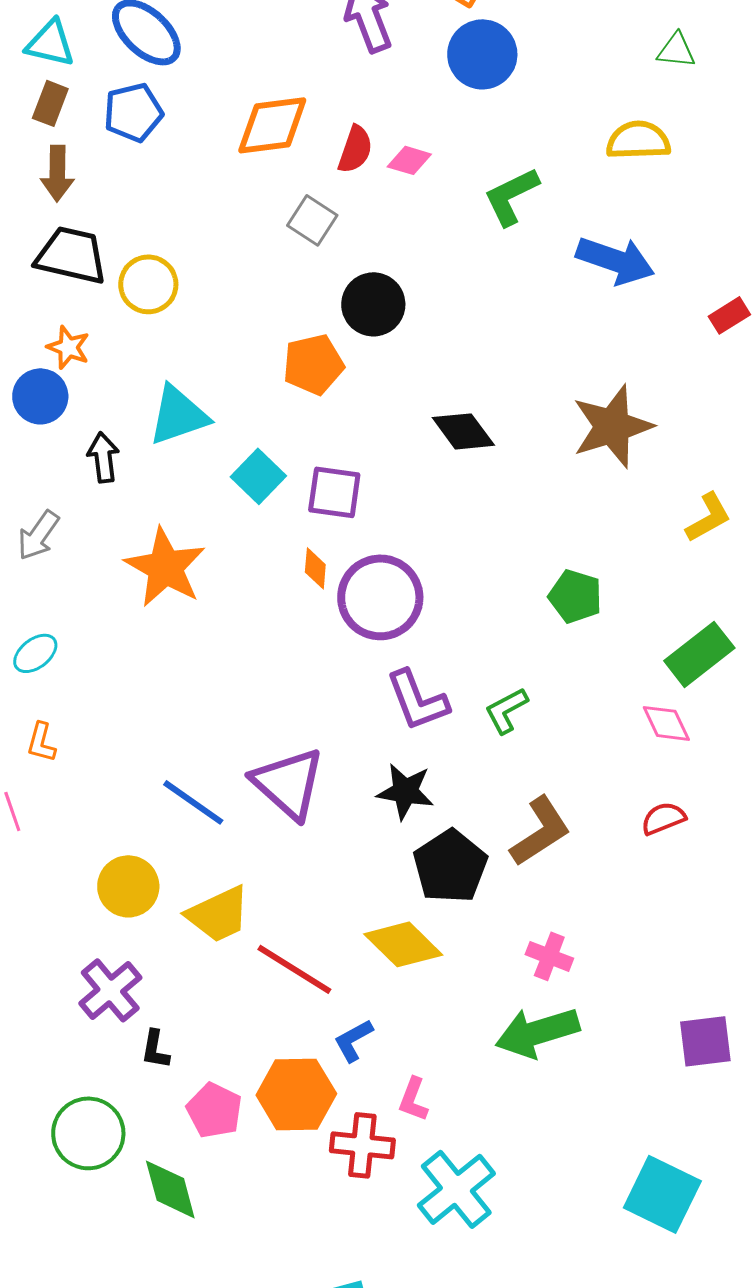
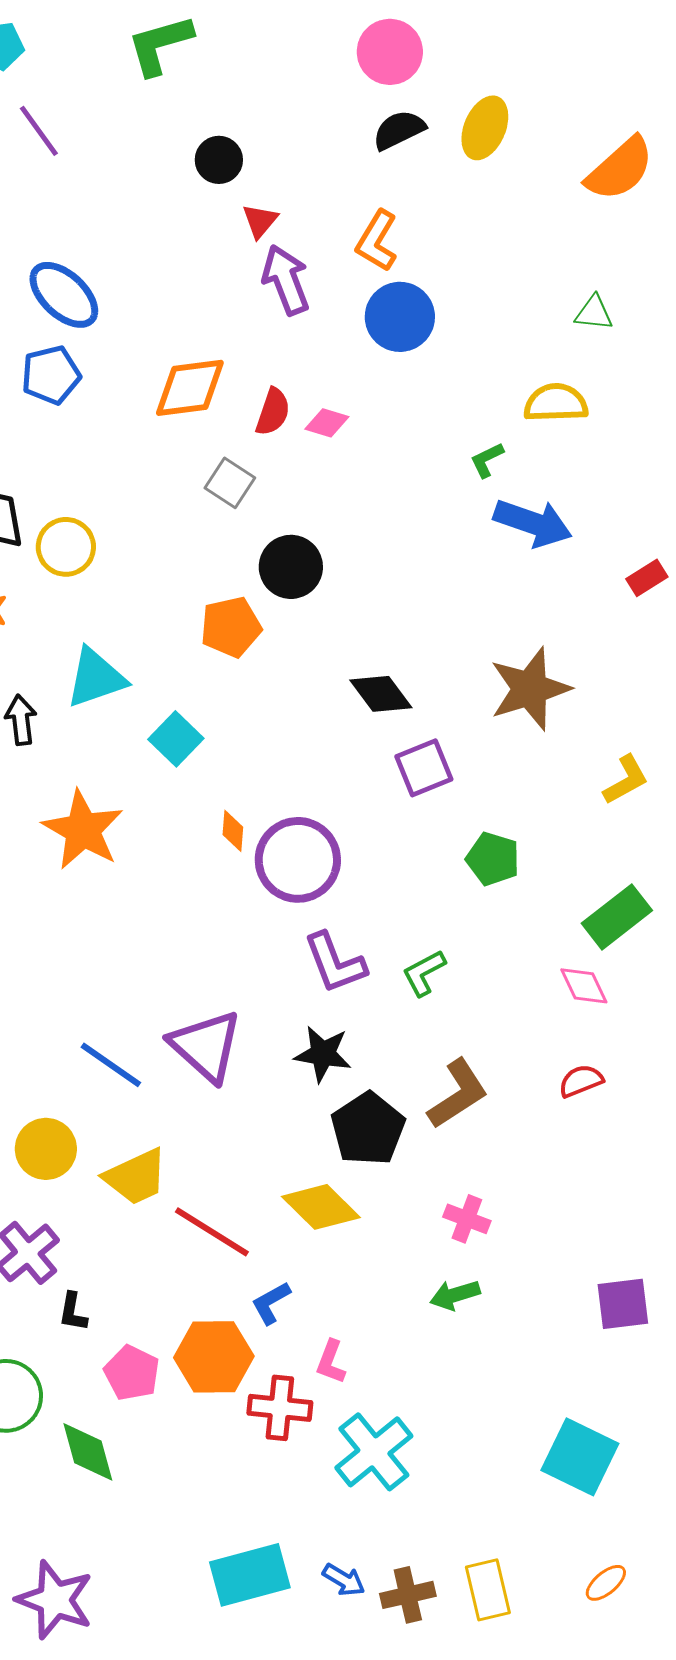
green L-shape: (511, 196) -> (487, 460), moved, size x0.6
purple square: (334, 492) -> (424, 768), moved, turned -30
green arrow: (537, 1032) -> (455, 1295), size x0.6

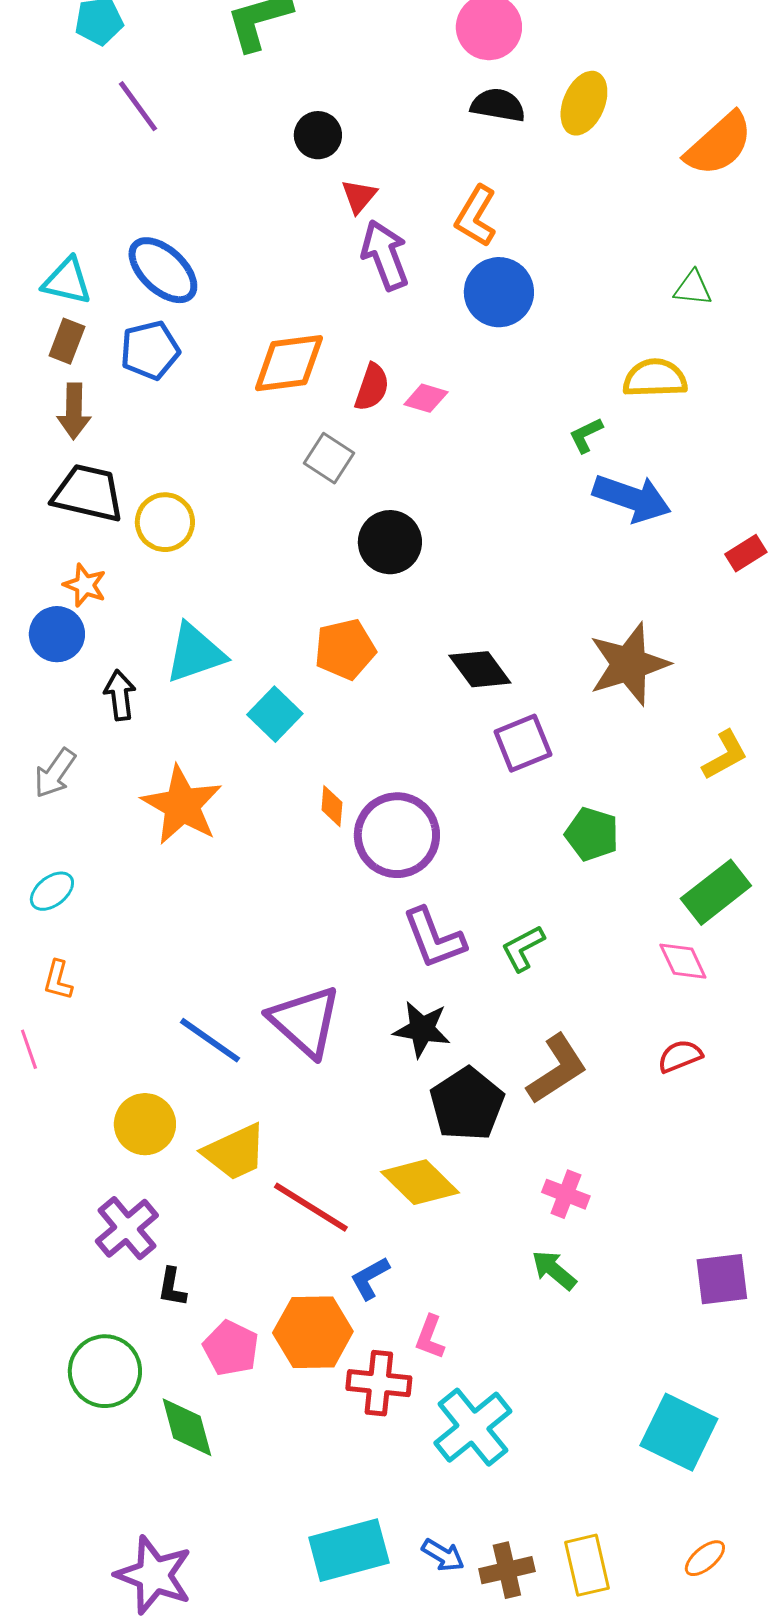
black semicircle: (399, 130) -> (498, 105), turned 36
orange pentagon: (231, 627) -> (345, 649), moved
green arrow: (455, 1295) -> (554, 1270), turned 57

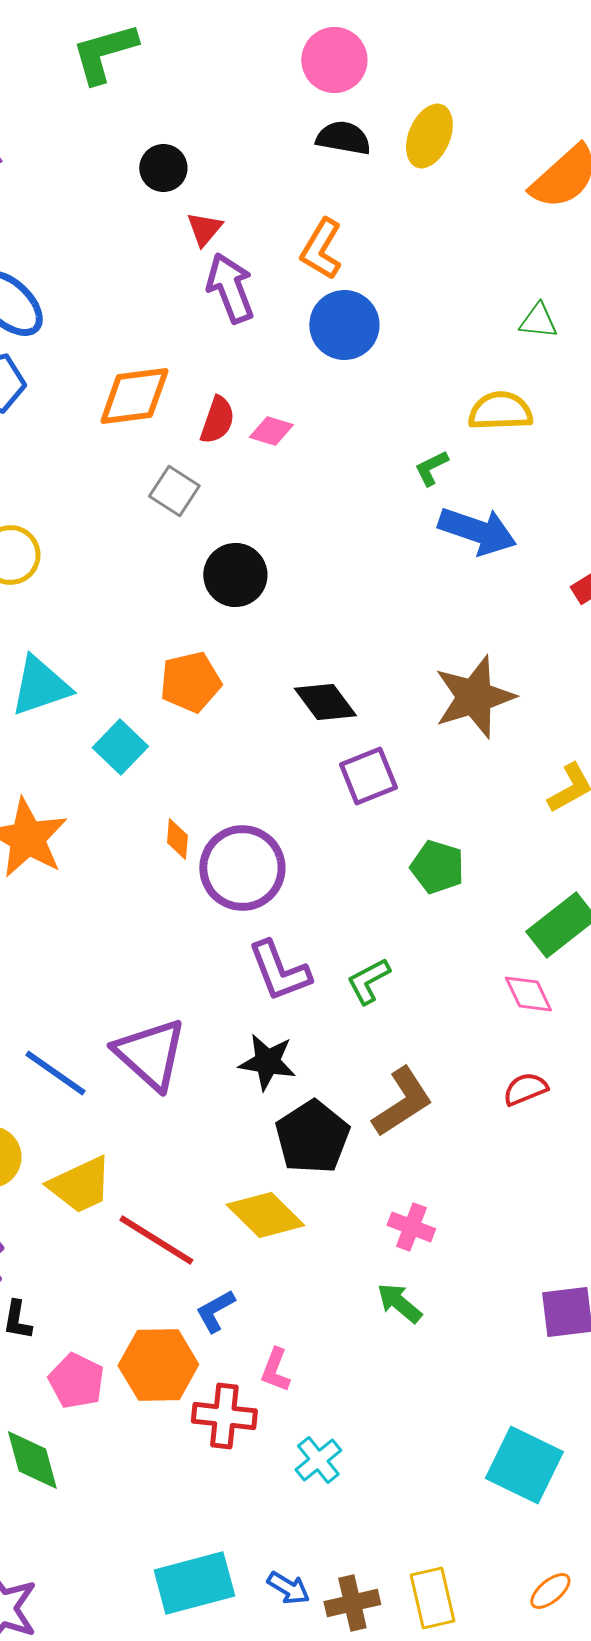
cyan cross: (473, 1427) -> (318, 1460), size x0.6

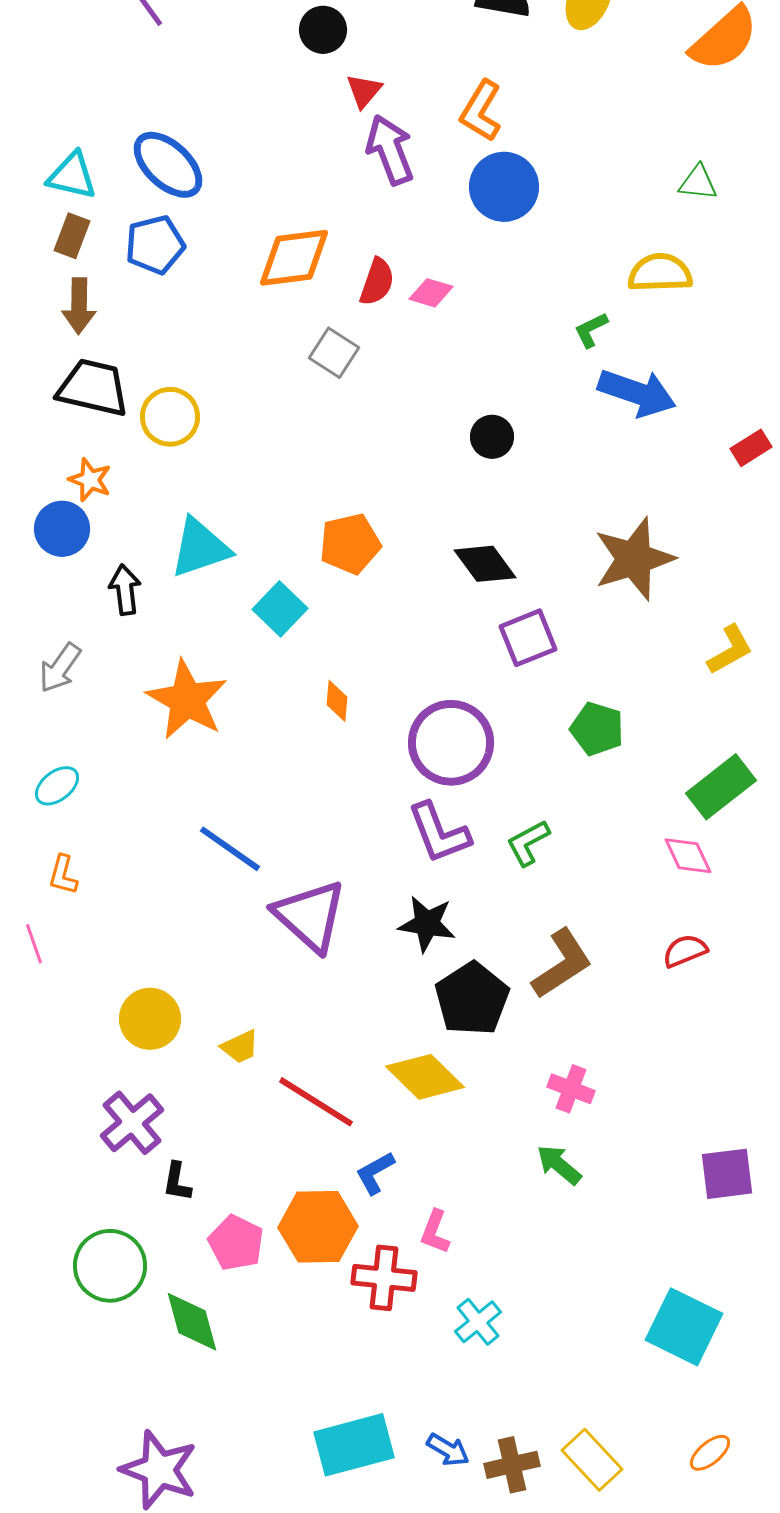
black circle: (235, 575) -> (492, 437), moved, size x0.7
purple circle: (242, 868) -> (451, 743), moved
blue line: (55, 1073) -> (230, 849), moved
yellow trapezoid: (80, 1185) -> (240, 1047), size x0.6
yellow rectangle: (432, 1598) -> (592, 1460), turned -30

